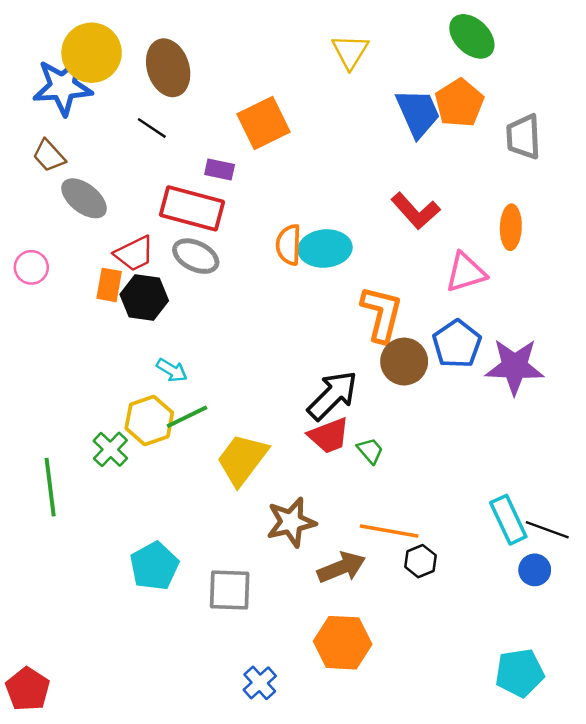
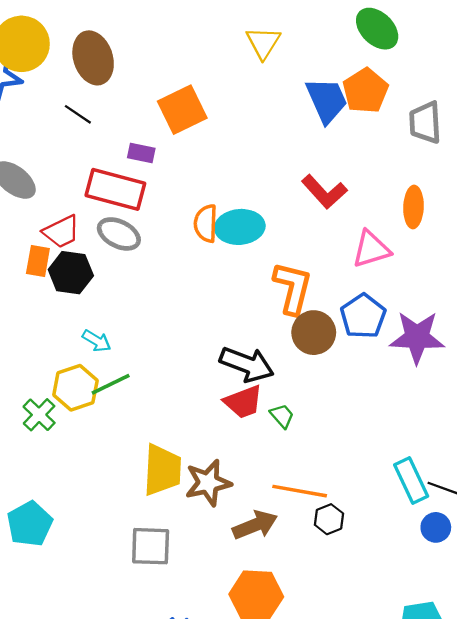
black arrow: (333, 395) -> (247, 364), turned 66
yellow trapezoid: (242, 459) -> (162, 470), moved, turned 146
cyan pentagon: (154, 566) -> (30, 524), moved

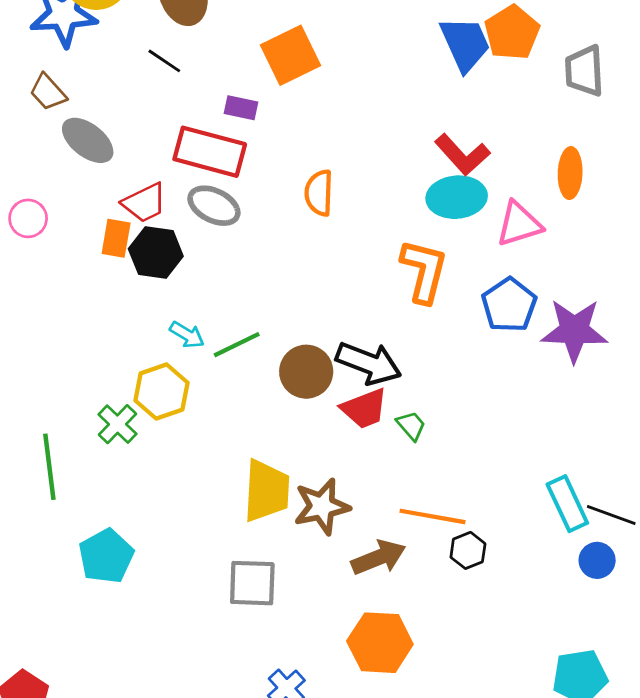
cyan ellipse: (240, 227) -> (457, 197), moved
brown circle: (314, 333) -> (306, 372), moved
green line: (111, 384) -> (237, 345), moved

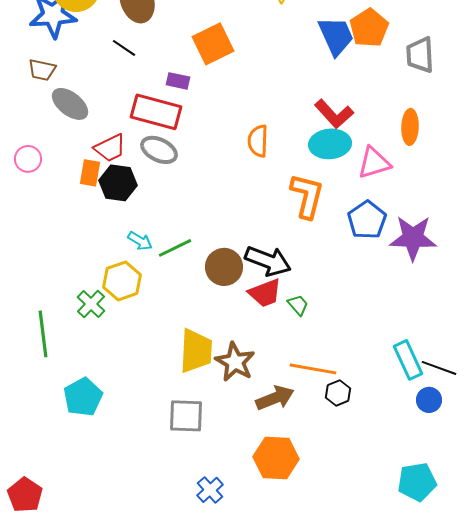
brown trapezoid: (48, 92) -> (42, 70), turned -36
orange semicircle: (319, 193) -> (258, 141), moved
brown star: (322, 506) -> (235, 362), turned -30

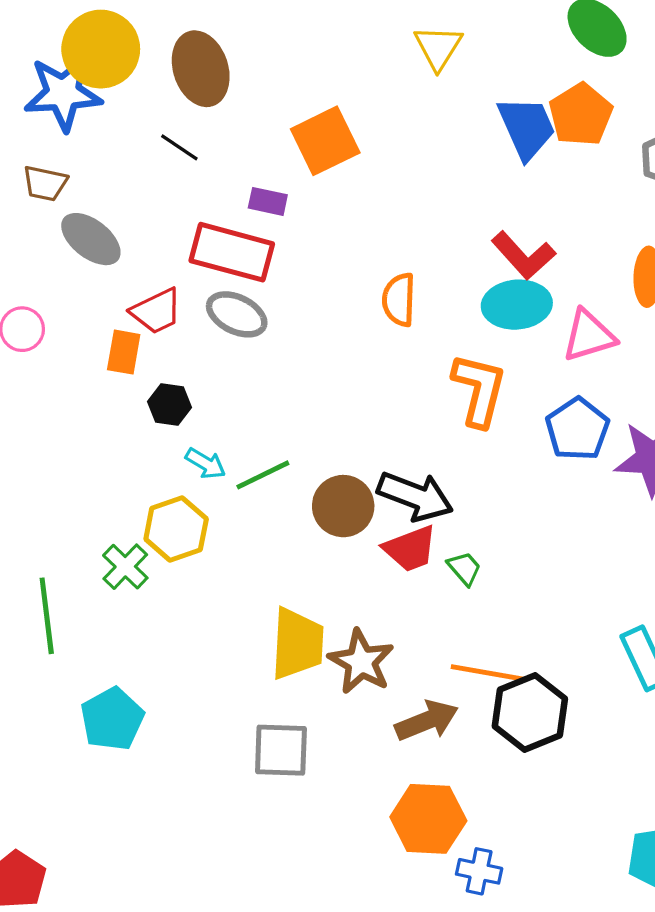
black hexagon: (118, 183) -> (170, 405), moved, size x0.7
black hexagon: (338, 393) -> (530, 712), size x1.8
blue cross: (210, 490) -> (479, 871), moved, turned -36

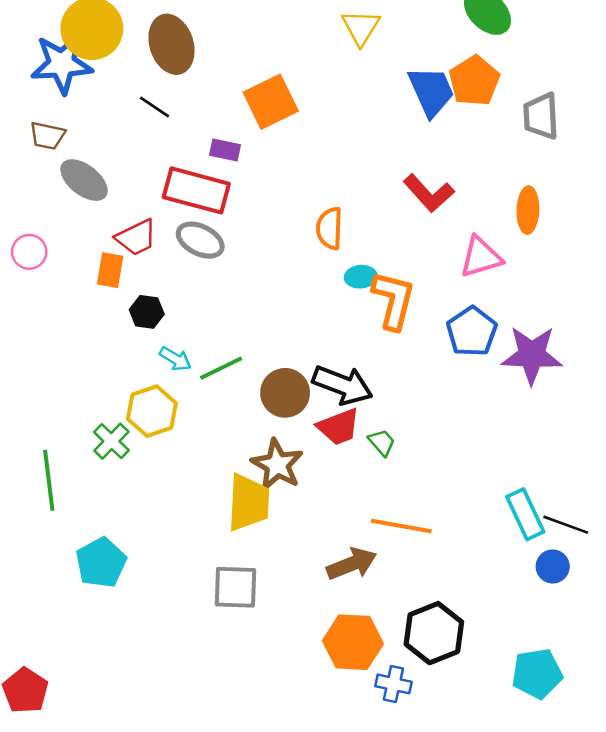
cyan ellipse: (517, 305) -> (361, 277), moved, size x0.6
brown star: (361, 662) -> (277, 465), moved
black hexagon: (530, 712) -> (434, 633), moved

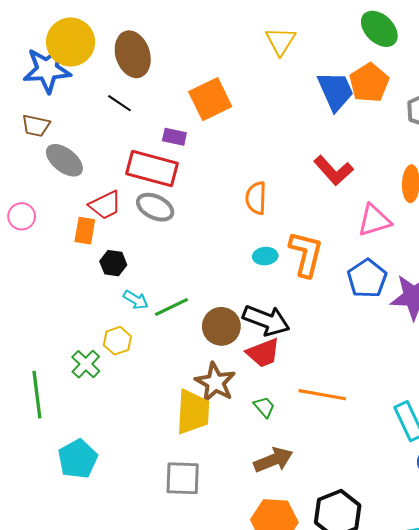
cyan ellipse: (361, 277) -> (265, 256), moved
yellow hexagon: (152, 411) -> (117, 341), size x0.7
green trapezoid: (382, 442) -> (264, 407), moved
orange line: (401, 526) -> (322, 395), moved

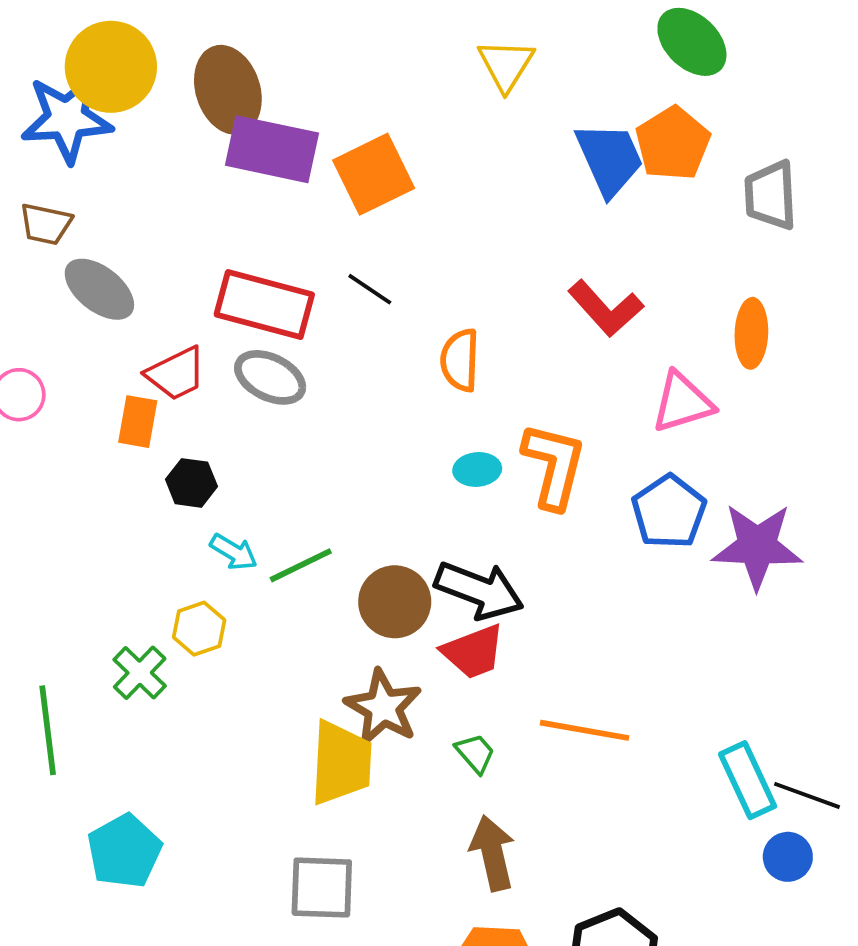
black line: (119, 103) -> (370, 289), moved
purple rectangle: (174, 137) -> (272, 149), moved, size x2.0
brown arrow: (273, 460) -> (493, 853), turned -81

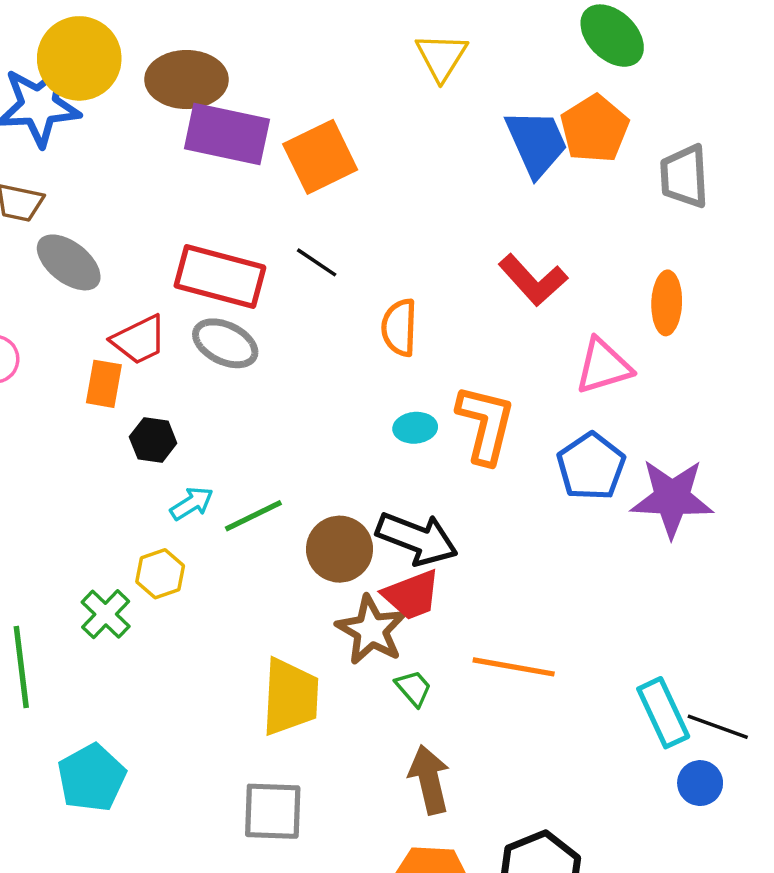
brown ellipse: (228, 90) -> (187, 80), turned -72
cyan arrow: (234, 552) -> (192, 503), turned -63
brown star: (383, 707) -> (371, 630), moved

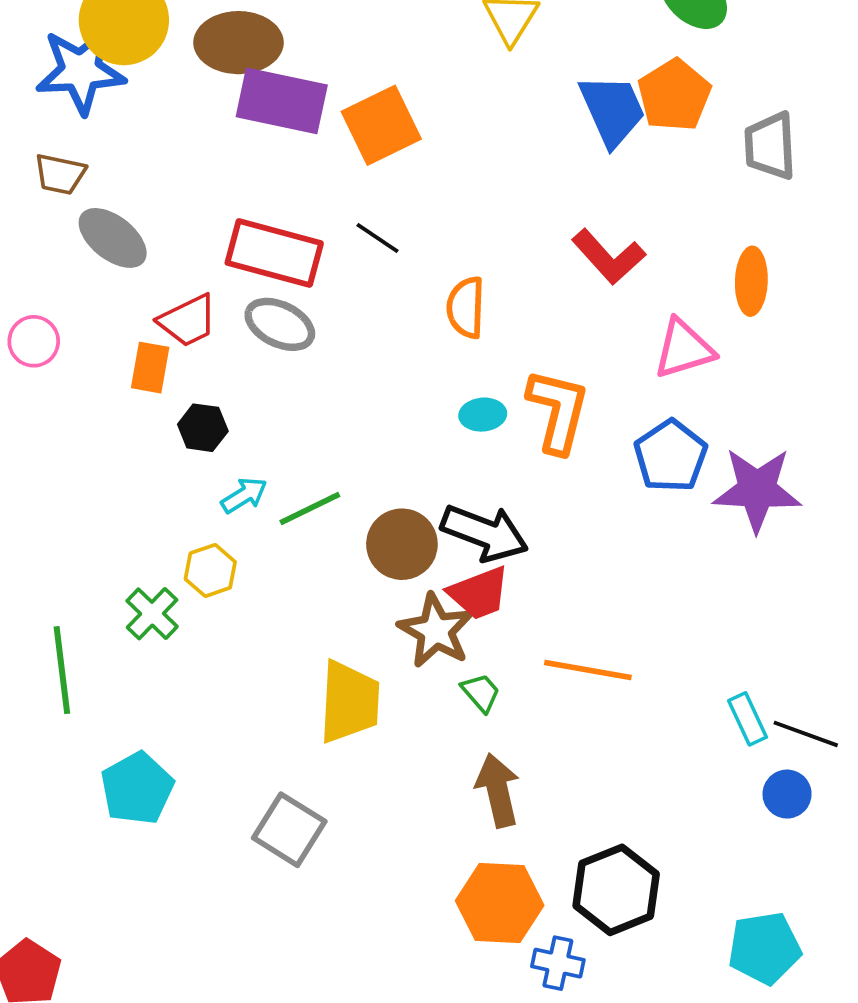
cyan rectangle: (663, 713) -> (748, 719), size x0.7
gray square: (273, 811) -> (289, 830), moved, turned 30

